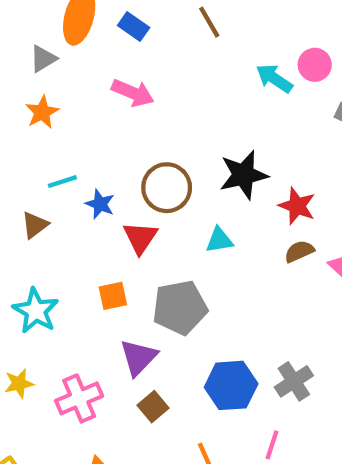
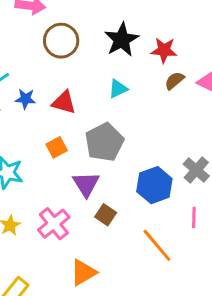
brown circle: (167, 188) -> (61, 41), moved
blue star: (100, 204) -> (25, 99), moved
red triangle: (140, 238) -> (64, 102), turned -32

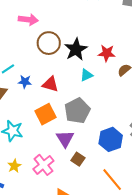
black star: (122, 40) -> (76, 49), moved
red star: (164, 50) -> (107, 53), moved
orange square: (57, 147) -> (45, 114), size x1.5

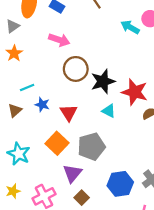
red star: (107, 53) -> (135, 92), size x1.4
cyan triangle: (87, 75) -> (109, 111), turned 40
red triangle: (50, 84) -> (69, 113), turned 30
orange square: (45, 114) -> (57, 143), turned -30

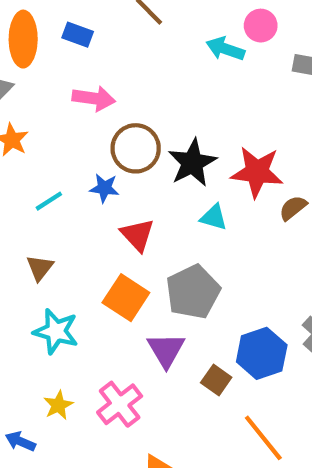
blue star: (42, 105) -> (104, 188), moved
brown triangle: (15, 110) -> (40, 268), moved
brown square: (82, 198) -> (216, 380), moved

